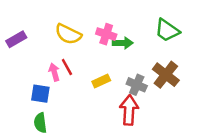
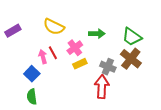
green trapezoid: (167, 30) -> (132, 37), moved
pink cross: (106, 34) -> (75, 48), moved, turned 35
blue square: (40, 94) -> (32, 74), turned 35

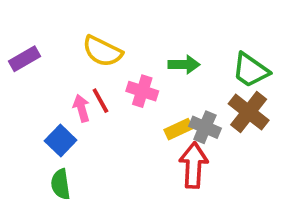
pink cross: (75, 48) -> (142, 91), turned -35
yellow rectangle: (80, 64) -> (178, 129), moved

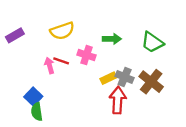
yellow semicircle: (102, 51) -> (62, 31), turned -45
red line: (100, 101) -> (61, 61), turned -42
brown cross: (249, 112) -> (151, 82), moved
blue square: (61, 141) -> (33, 97), moved

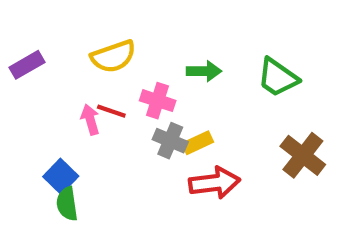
gray cross: (125, 77) -> (170, 141), moved
brown cross: (151, 82) -> (303, 155), moved
red arrow: (118, 100) -> (214, 183), turned 80

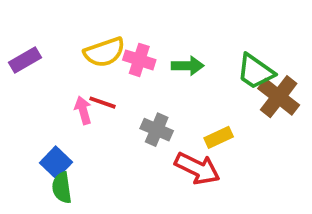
pink cross: (158, 101) -> (139, 60), moved
yellow rectangle: (198, 143) -> (219, 137), moved
brown cross: (303, 155) -> (279, 97), moved
red arrow: (214, 183) -> (197, 168), turned 33

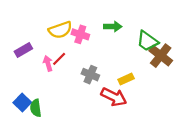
purple rectangle: (25, 60) -> (23, 50), moved
green arrow: (188, 66) -> (113, 27), moved
red line: (102, 103) -> (59, 59), turned -64
blue square: (56, 163) -> (22, 102), moved

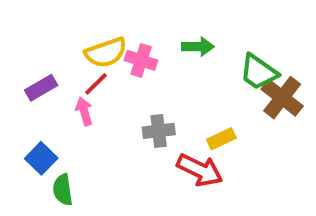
red line: (59, 59) -> (96, 84), moved
gray cross: (90, 75) -> (159, 131), turned -30
blue square: (22, 102) -> (41, 158), moved

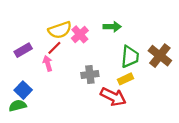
pink cross: (141, 60) -> (80, 34), turned 30
green trapezoid: (259, 72) -> (130, 57), moved, turned -120
green semicircle: (63, 190) -> (18, 106), moved, turned 84

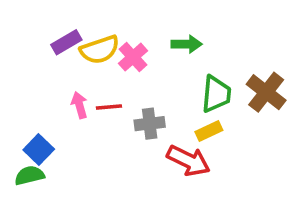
red line: (54, 48) -> (109, 107), moved, turned 40
purple rectangle: (23, 50) -> (66, 42), moved

